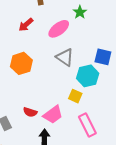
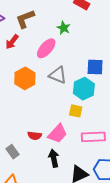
red arrow: (26, 25) -> (12, 42), moved
orange hexagon: (21, 63) -> (25, 78), moved
pink rectangle: (87, 125) -> (93, 137), turned -55

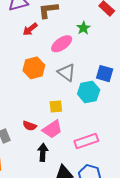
yellow square: (76, 111) -> (56, 106), moved, turned -32
pink rectangle: (93, 137) -> (86, 141), turned -30

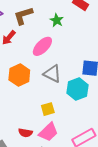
green star: (83, 28) -> (57, 20), moved

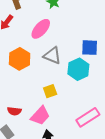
pink trapezoid: (48, 132) -> (40, 116), moved
red semicircle: (25, 133) -> (14, 111), moved

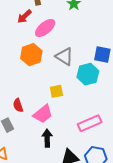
pink ellipse: (41, 29) -> (45, 28), moved
red semicircle: (14, 111) -> (18, 105), turned 56

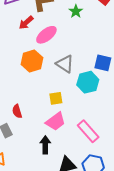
pink trapezoid: (43, 114) -> (56, 121), moved
pink rectangle: (90, 123) -> (88, 131), turned 70

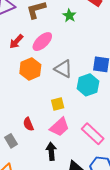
red arrow: (26, 23) -> (16, 41), moved
red semicircle: (17, 111) -> (28, 124), moved

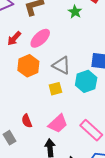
green star: (69, 16) -> (75, 12), moved
yellow square: (58, 104) -> (55, 89), moved

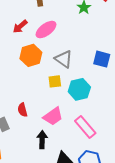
cyan hexagon: (86, 81) -> (79, 89), moved

